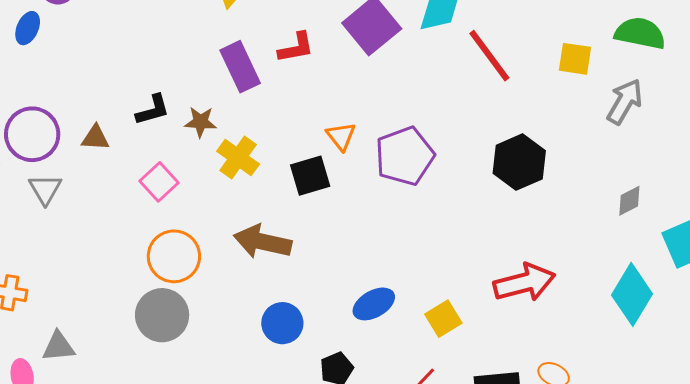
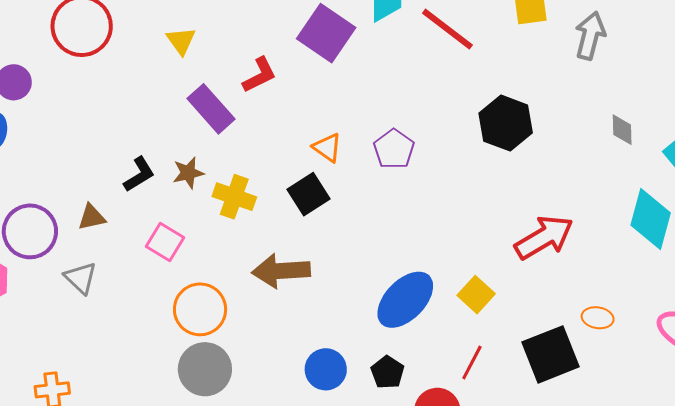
purple pentagon: (405, 156) -> (394, 149), size x0.7
gray triangle: (45, 189) -> (81, 278), moved
gray diamond: (629, 201) -> (622, 130), turned -48
blue ellipse: (374, 304) -> (405, 300), size x1.5
blue circle: (282, 323) -> (326, 369), moved

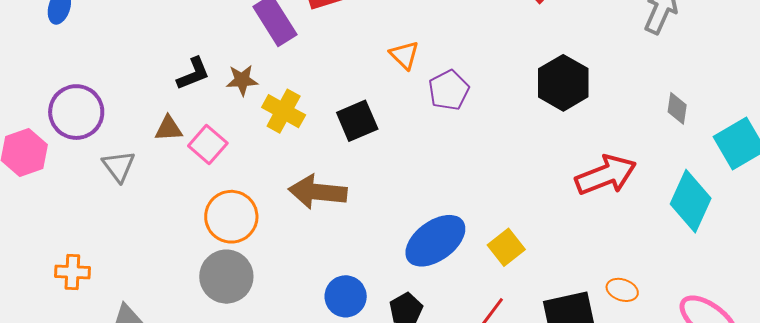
orange triangle: (327, 148) -> (404, 55), moved
brown triangle: (92, 217) -> (169, 129), moved
red arrow: (544, 237) -> (606, 175), moved

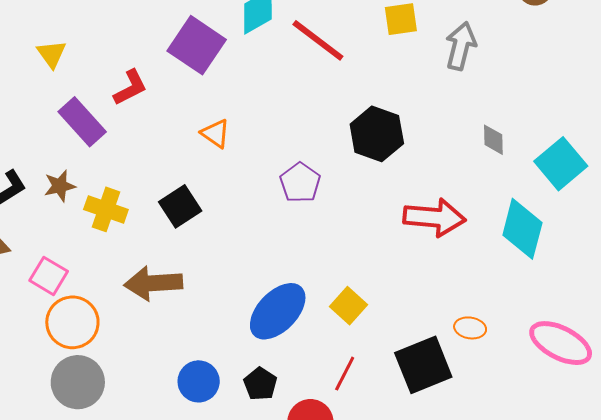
purple pentagon: (449, 90) -> (300, 183), moved
pink square: (208, 144) -> (49, 276), moved
red arrow: (606, 175) -> (434, 217), turned 36

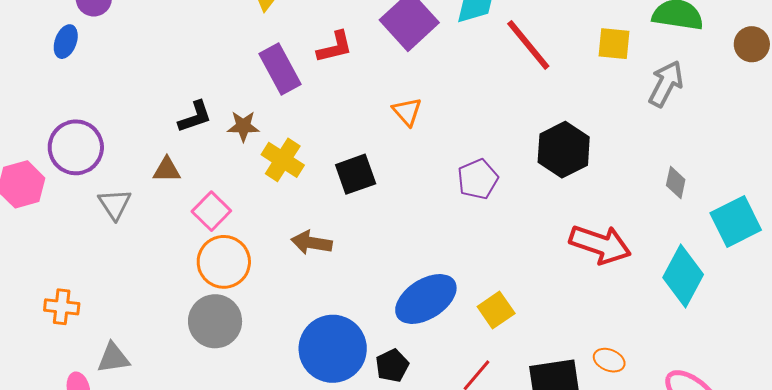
brown arrow: (153, 283) -> (312, 243), size x0.7
blue circle: (199, 381) -> (333, 349), size x1.6

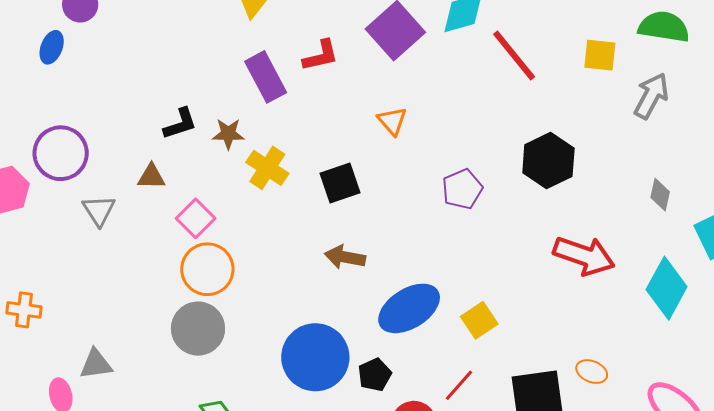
brown arrow: (312, 243) -> (345, 257), moved
orange cross: (62, 307) -> (24, 310), moved

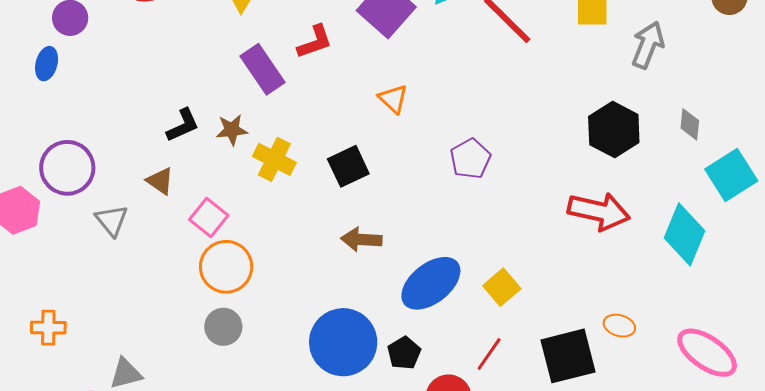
black hexagon: (548, 161) -> (614, 130), moved
brown triangle: (151, 177) -> (160, 181), turned 40
gray diamond: (660, 195) -> (690, 124), moved
gray circle: (198, 329) -> (223, 327), size x0.7

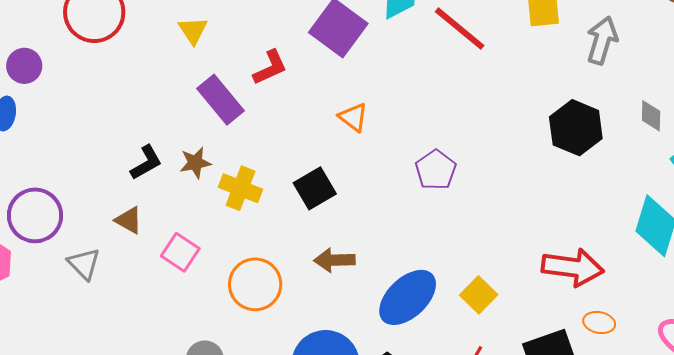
red arrow: (599, 211) -> (573, 267), moved
orange circle: (226, 267) -> (255, 284), moved

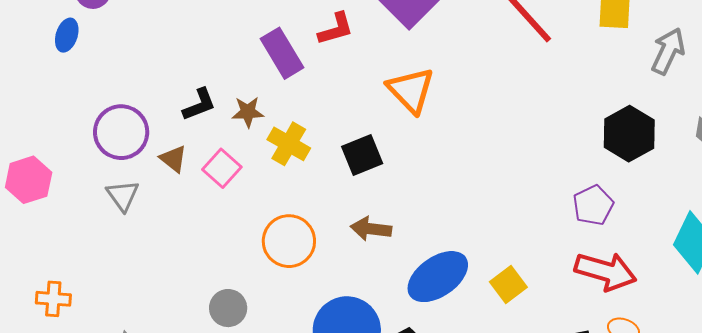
orange triangle: (353, 117) -> (411, 90), size x1.6
purple pentagon: (436, 170) -> (593, 205), moved
purple circle: (35, 215) -> (121, 132), moved
pink square: (180, 252) -> (222, 168), moved

